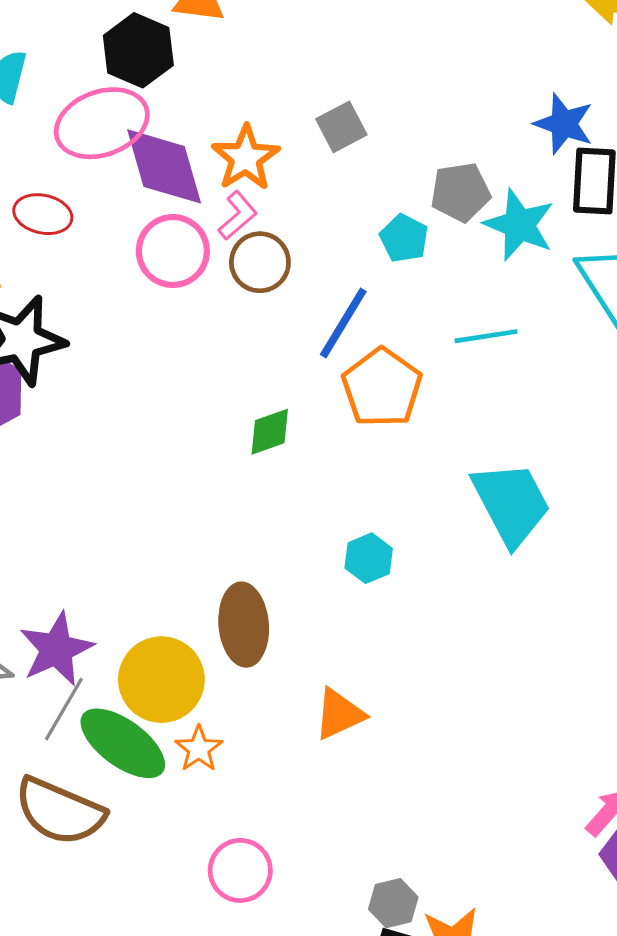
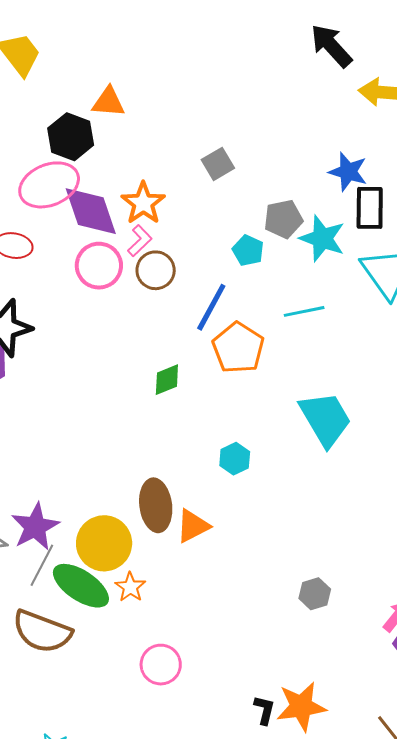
gray square: (341, 127) -> (218, 164), moved
orange triangle: (339, 714) -> (193, 526), moved
gray hexagon: (393, 903) -> (315, 594), moved

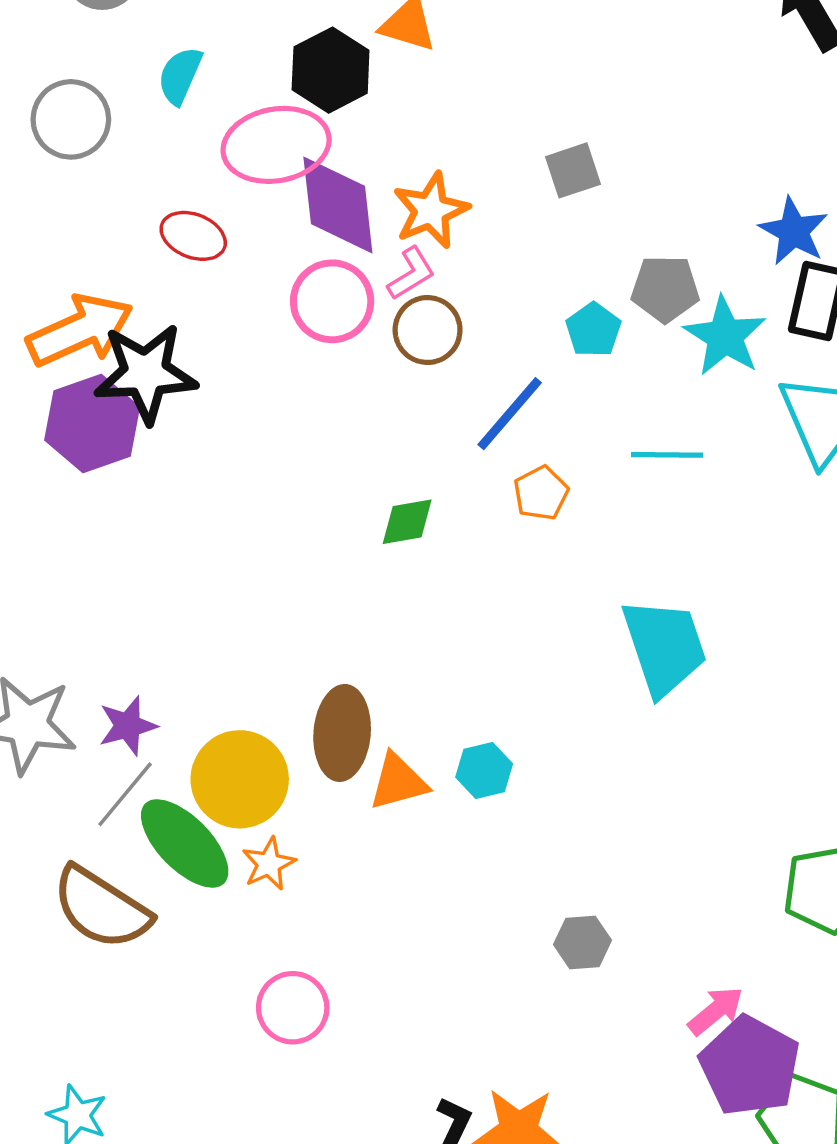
orange pentagon: (238, 348) -> (541, 493), size x0.6
cyan hexagon: (235, 459) -> (484, 771), moved
purple star: (35, 527) -> (128, 726), size x0.7

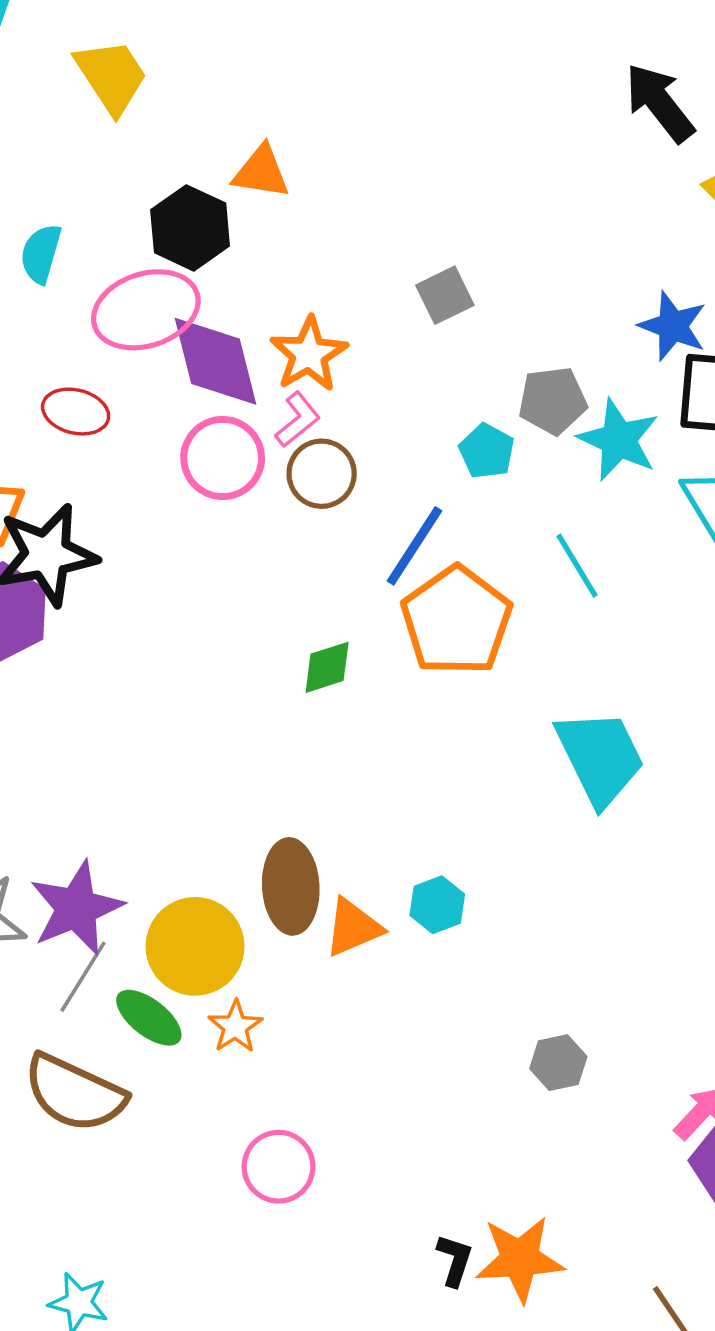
cyan line: (667, 455) -> (577, 566), turned 66
orange pentagon: (541, 493) -> (456, 621), size x2.0
purple star: (128, 726) -> (76, 908), size x1.6
green ellipse: (185, 843) -> (149, 1018), size x0.7

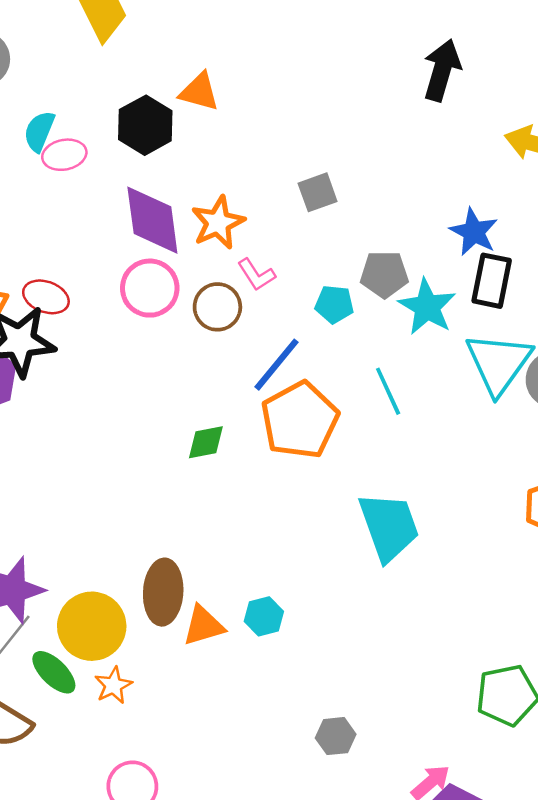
black arrow: (660, 103) -> (442, 70), moved, turned 48
pink ellipse: (146, 310) -> (64, 155), moved, size x0.6
red ellipse: (76, 412) -> (46, 297), moved
pink L-shape: (298, 420) -> (256, 275), moved, turned 90
cyan pentagon: (487, 451) -> (334, 304), turned -30

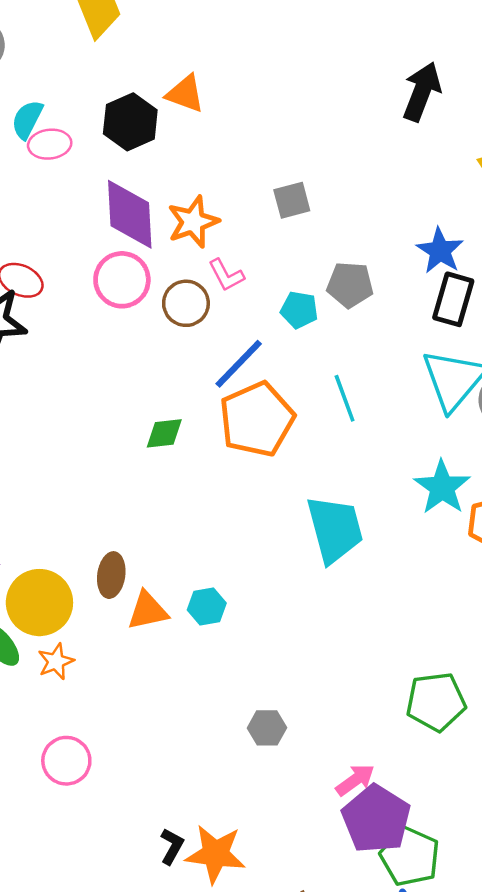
cyan star: (427, 307) -> (442, 487), moved
brown ellipse: (163, 592) -> (111, 575), size x0.7

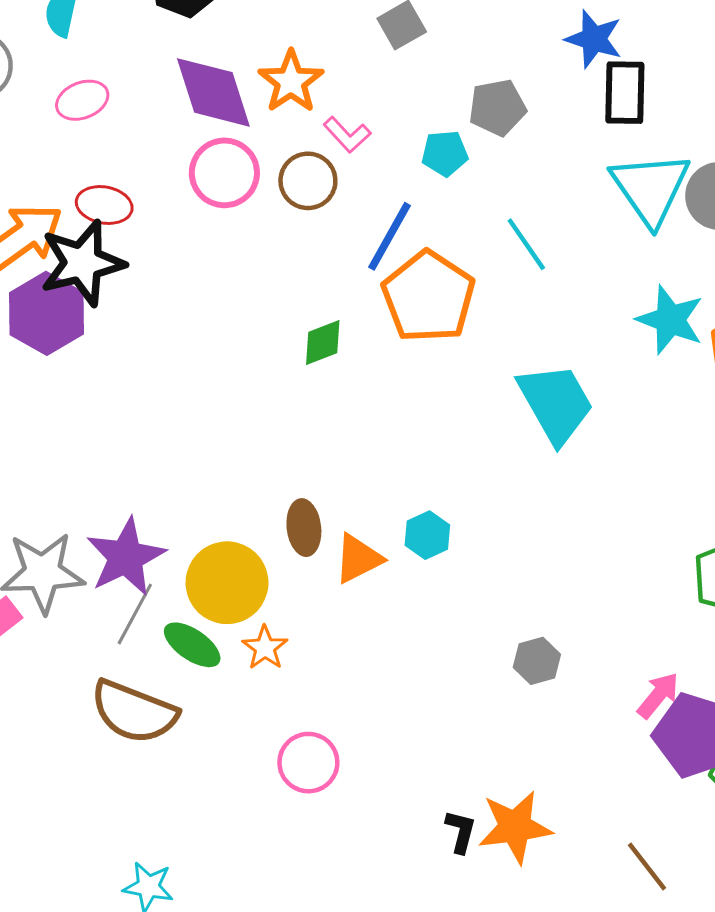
pink ellipse: (50, 144) -> (82, 100), moved

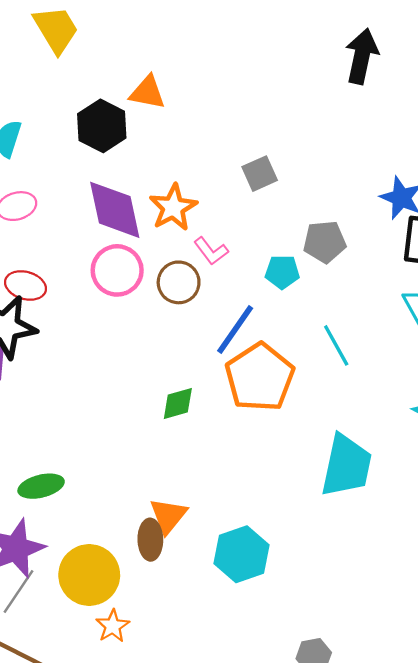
cyan trapezoid: (556, 403) -> (346, 466), turned 36
cyan hexagon: (427, 535) -> (241, 554), size x1.6
orange triangle: (358, 559) -> (168, 516), moved, turned -30
green ellipse: (192, 645) -> (41, 486), moved, turned -54

